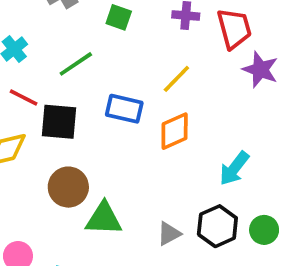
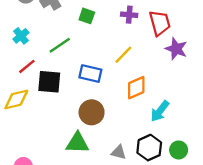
red line: (24, 98) -> (27, 66), turned -66
orange diamond: (175, 131) -> (136, 88), moved
brown circle: (68, 187) -> (92, 112), moved
gray triangle: (169, 234) -> (119, 152), turned 42

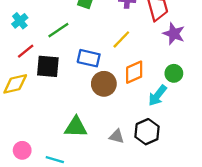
brown circle: (92, 112) -> (104, 84), moved
green circle: (179, 150) -> (174, 73), moved

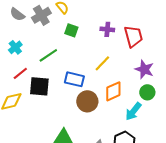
purple star: (174, 34) -> (144, 69), moved

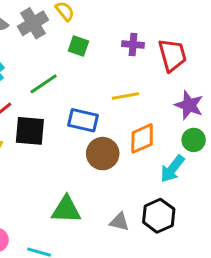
yellow line: (102, 63) -> (125, 96), turned 36

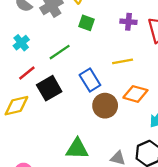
blue rectangle: (83, 120) -> (90, 80), turned 45
black square: (30, 131) -> (49, 88), turned -35
orange diamond: (142, 138) -> (135, 94), turned 40

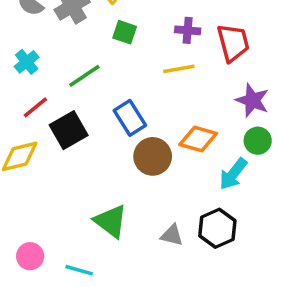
yellow line: (123, 61) -> (179, 69), moved
green triangle: (77, 149) -> (111, 221), turned 35

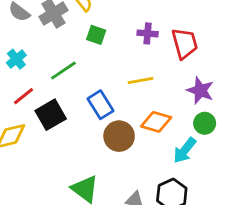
yellow line: (179, 69) -> (140, 80), moved

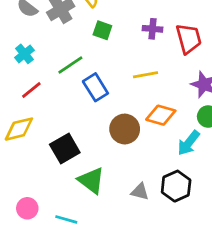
blue rectangle: (101, 105) -> (95, 87), moved
black square: (51, 115) -> (65, 148), moved

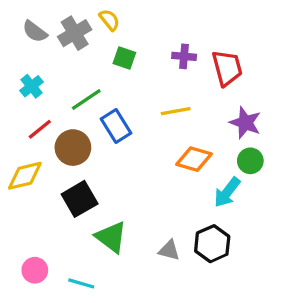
brown circle: (125, 129) -> (73, 148), moved

